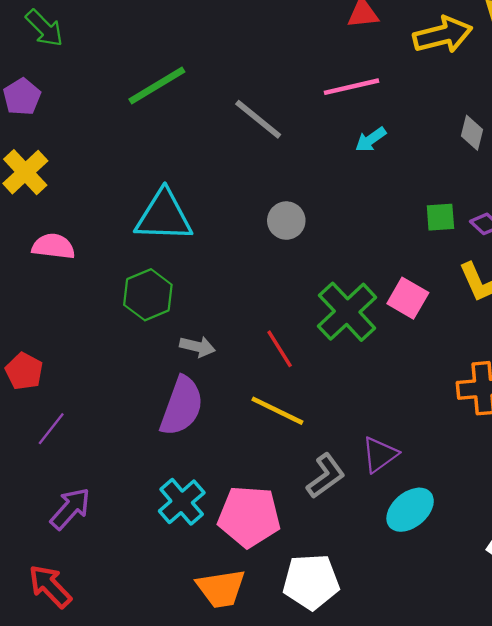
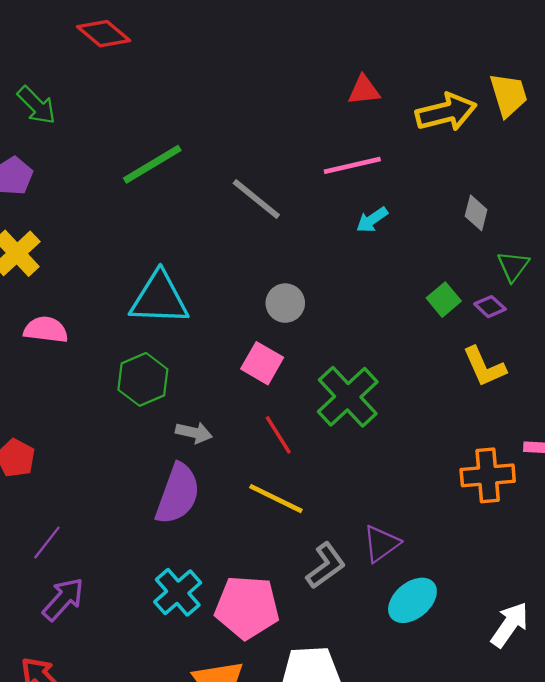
green square: (440, 217) -> (444, 300), turned -36
pink square: (408, 298) -> (262, 363), moved
purple line: (51, 429) -> (47, 542), moved

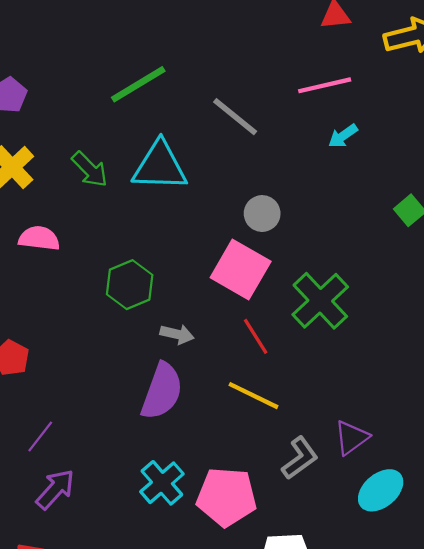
green arrow: (37, 105) -> (90, 169), moved
cyan triangle: (159, 298) -> (160, 166), moved
pink square: (262, 363) -> (241, 270), size x1.5

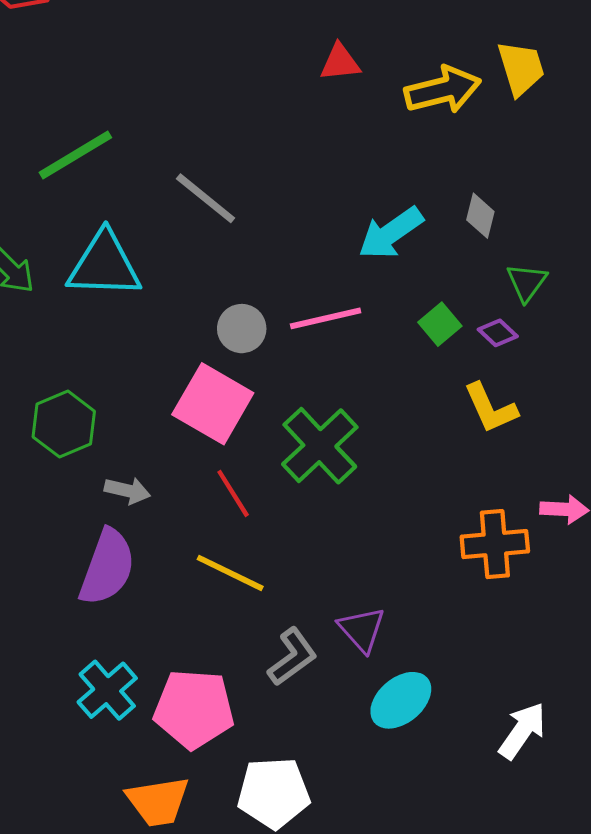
pink line: (325, 85) -> (326, 318), moved
cyan arrow: (343, 136) -> (391, 233), moved, size x1.6
purple triangle: (352, 438) -> (362, 629), turned -36

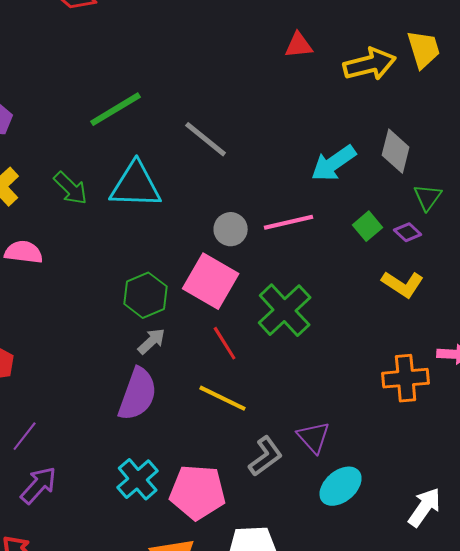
gray diamond: (480, 216) -> (396, 151), size x1.4
yellow L-shape: (491, 408) -> (403, 284), turned -33
green hexagon: (64, 424) -> (146, 295), moved
gray arrow: (127, 491) -> (152, 341), turned -56

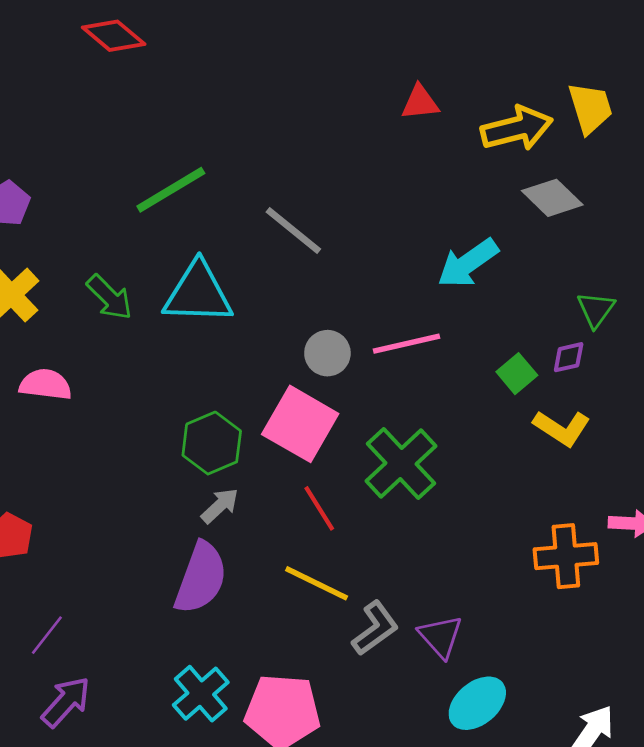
gray diamond: (396, 151) -> (552, 198), moved, turned -60
green square: (368, 226) -> (517, 374), moved
purple diamond: (408, 232) -> (569, 357), turned -56
gray L-shape: (266, 456) -> (375, 628), moved

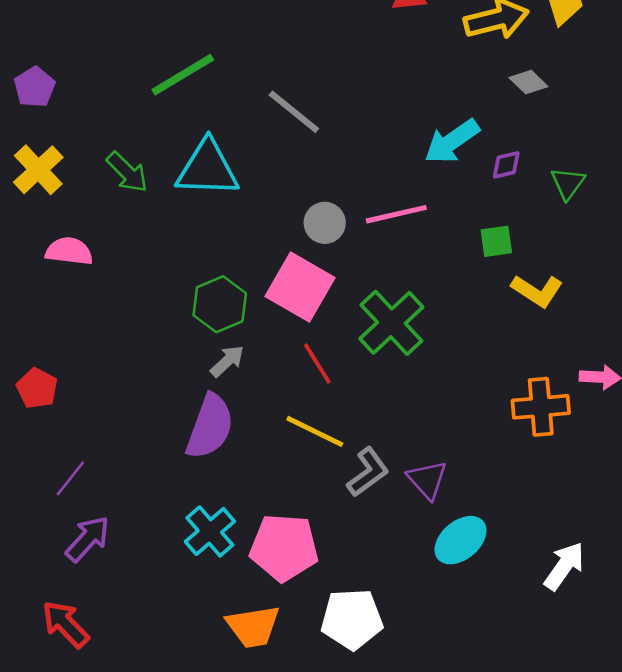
gray diamond: (552, 198) -> (528, 82), size x0.7
purple diamond: (569, 357) -> (506, 165), moved
green square: (517, 374) -> (496, 241), turned 32

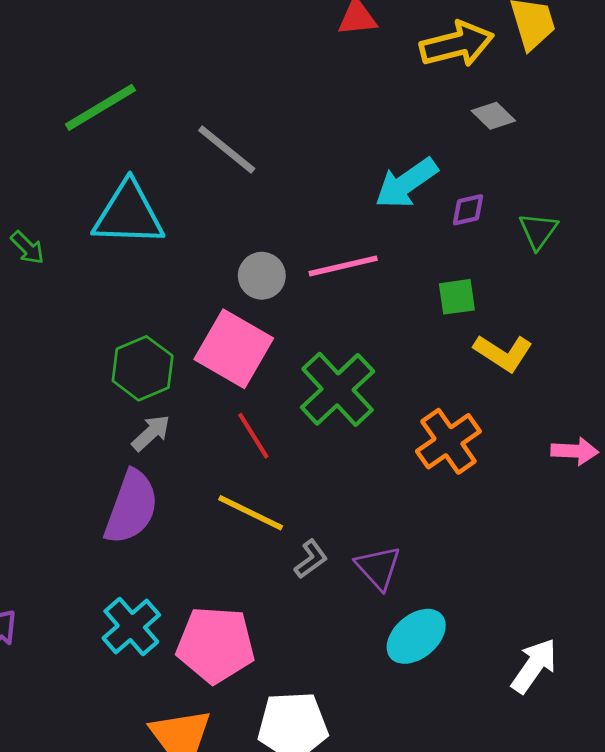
green arrow: (127, 172) -> (27, 248), moved, size x0.7
orange cross: (541, 407) -> (448, 441), moved, turned -30
gray L-shape: (368, 472) -> (311, 559), size x0.7

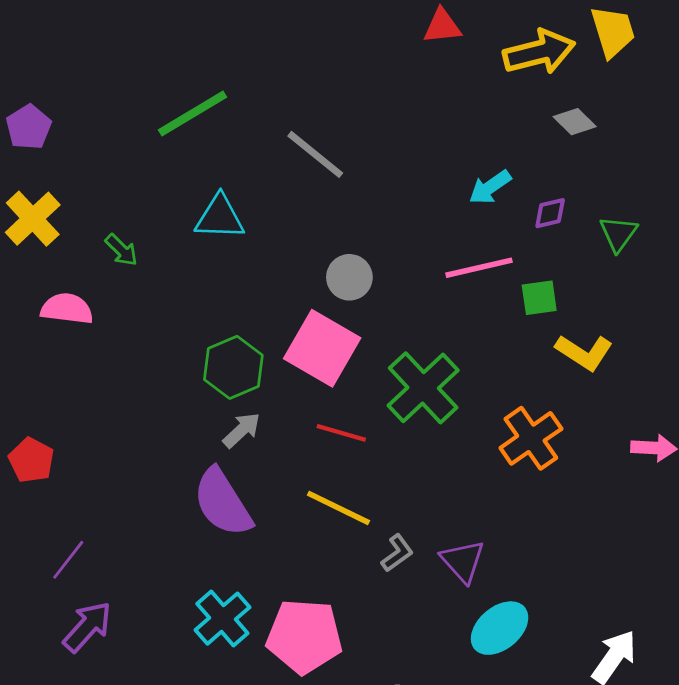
cyan arrow: (406, 183) -> (490, 187), size x0.7
cyan triangle: (129, 214) -> (220, 217), size x0.7
pink line: (343, 266) -> (479, 268), moved
red line: (253, 436) -> (341, 433), turned -42
purple semicircle: (131, 507) -> (222, 503), turned 128

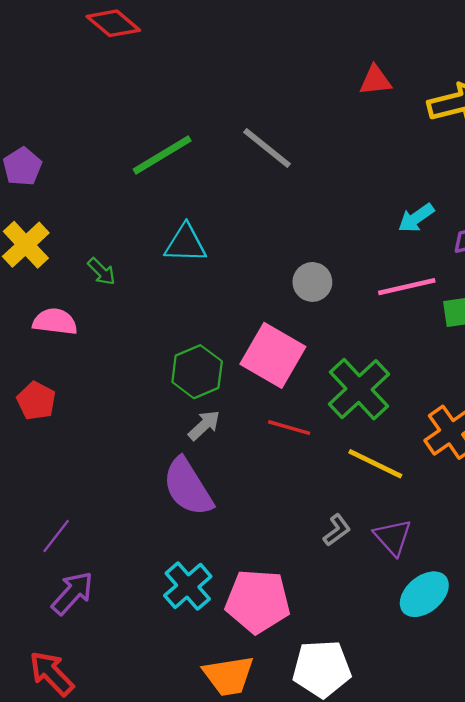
gray line: (315, 154) -> (267, 148), moved
gray circle: (349, 277) -> (312, 282), moved
red pentagon: (31, 460) -> (36, 401), moved
yellow line: (338, 508) -> (375, 464), moved

